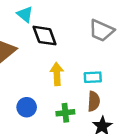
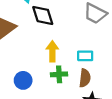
green cross: (65, 113) -> (59, 74), moved

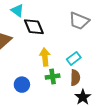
cyan rectangle: (85, 56) -> (74, 58), turned -32

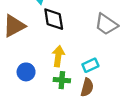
blue circle: (22, 85) -> (26, 72), moved

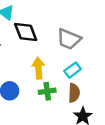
gray trapezoid: (106, 24) -> (69, 39), moved

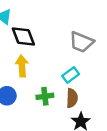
gray trapezoid: (69, 39) -> (81, 42), moved
yellow arrow: (38, 68) -> (22, 66), moved

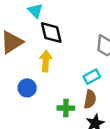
green cross: (45, 96) -> (66, 108), moved

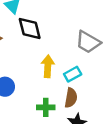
yellow arrow: (46, 61) -> (48, 66), moved

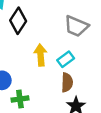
black diamond: (30, 28) -> (18, 21), turned 55
green cross: (46, 107) -> (20, 99), moved

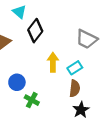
green cross: (20, 99) -> (32, 100), turned 32

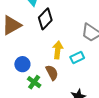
brown semicircle: (75, 88) -> (52, 73), moved, turned -42

